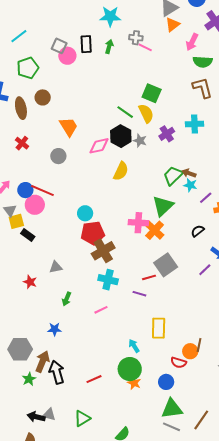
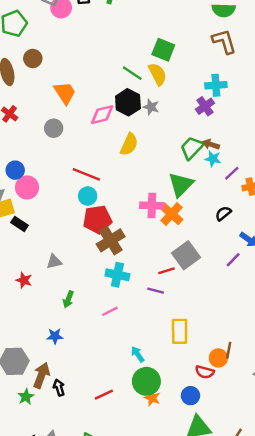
purple cross: (167, 134) -> (205, 106), moved
red line: (42, 191) -> (86, 174), moved
cyan arrow: (134, 346) -> (138, 354), moved
black arrow: (57, 372) -> (59, 388), size x0.6

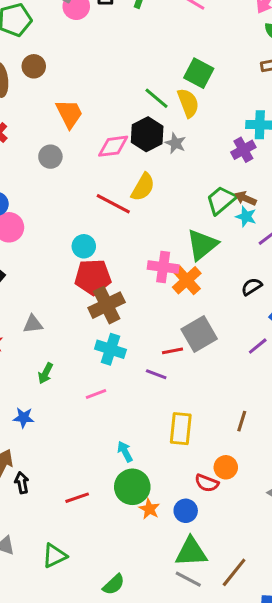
red line: (86, 174) -> (113, 204), moved
brown line: (229, 350) -> (242, 421), moved
orange star: (152, 398) -> (149, 509), moved

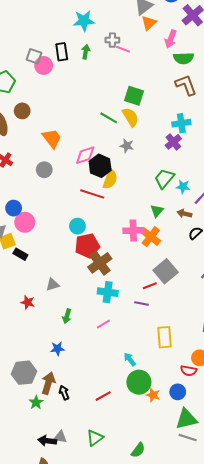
black hexagon: (147, 134) -> (100, 166), moved
brown arrow: (245, 198) -> (184, 214), moved
green triangle: (202, 245) -> (157, 211), size x0.6

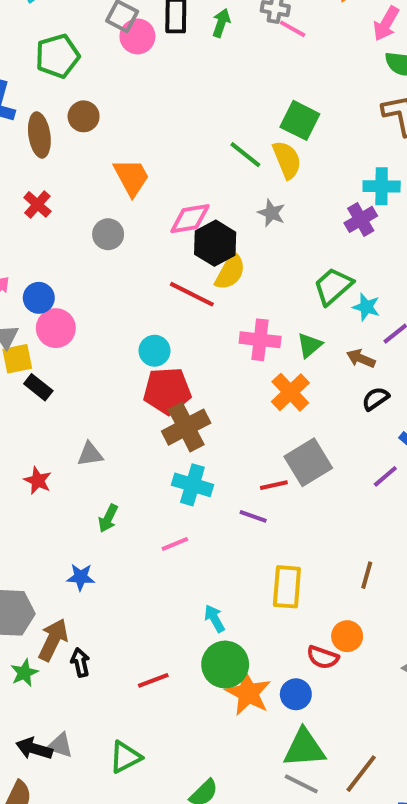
pink cross: (133, 230) -> (260, 340), moved
orange star: (153, 395) -> (248, 693), size x1.6

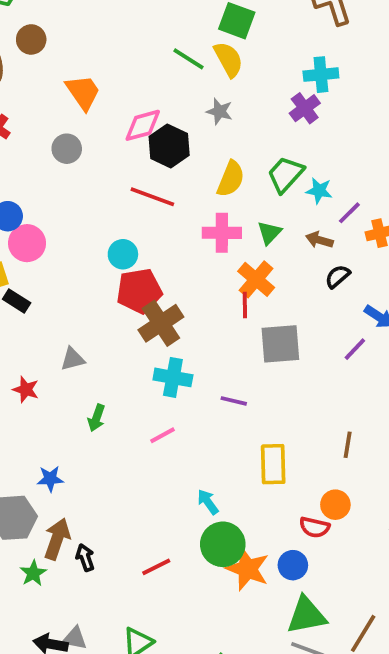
yellow semicircle: (230, 271) -> (231, 179), moved
gray square: (308, 462) -> (280, 344), turned 33
red line: (274, 485) -> (245, 305), moved, turned -72
blue star: (81, 577) -> (50, 479), moved

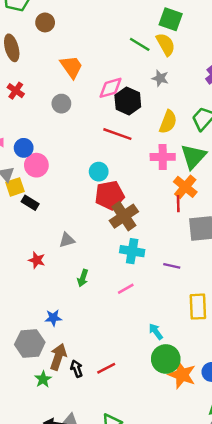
brown circle: (31, 39) -> (45, 22), moved
green triangle: (269, 233) -> (193, 156), size x1.6
red line: (156, 567) -> (106, 368), moved

